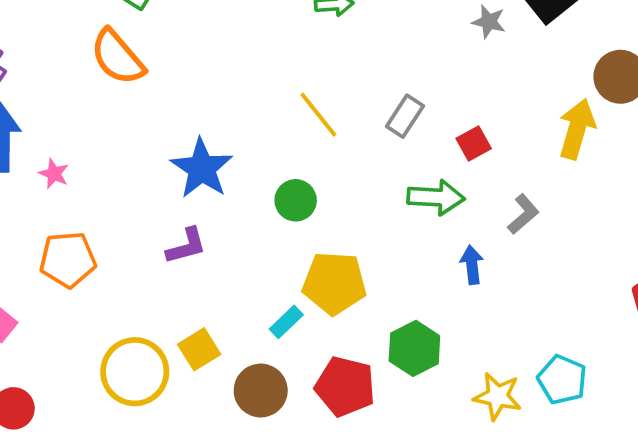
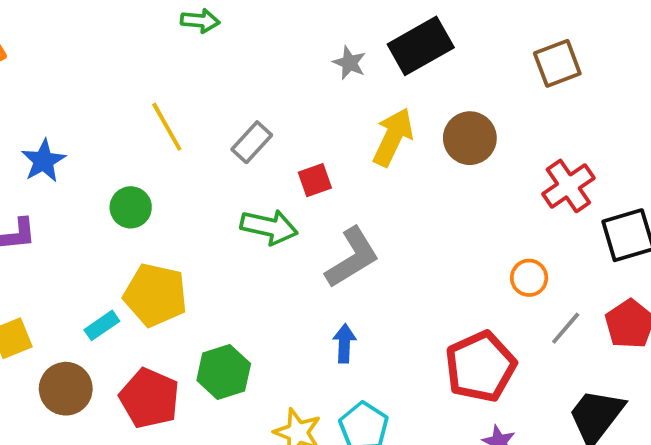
yellow arrow: (577, 129) -> (393, 137), moved
blue star: (202, 168) -> (44, 161), size x0.7
gray L-shape: (523, 214) -> (352, 258), size x1.6
blue arrow: (472, 265) -> (344, 343), moved

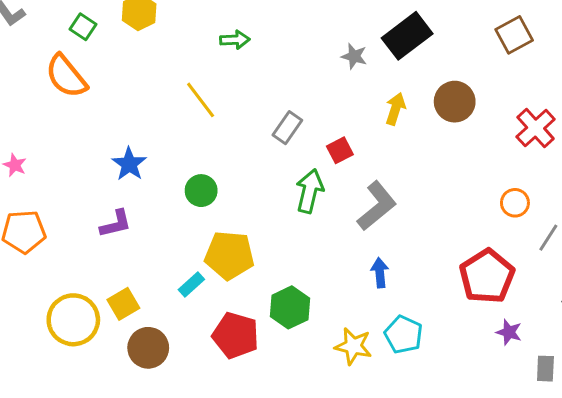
yellow line: (167, 127) -> (201, 100), moved
yellow arrow: (393, 137) -> (395, 109), size x0.7
green arrow: (269, 227) -> (310, 191), turned -81
brown circle: (66, 389) -> (148, 348), moved

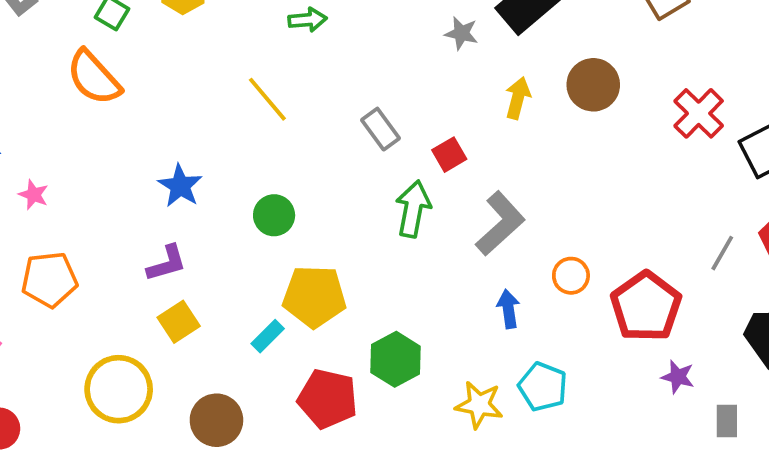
gray rectangle: (287, 128) -> (381, 129), turned -68
orange circle: (515, 203) -> (571, 276), moved
yellow square: (123, 304) -> (179, 322), moved

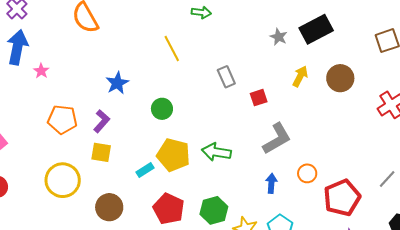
green arrow: (413, 209) -> (216, 152), moved, turned -104
purple L-shape: (167, 263) -> (102, 121), turned -45
orange pentagon: (49, 280) -> (62, 120), moved
yellow square: (179, 322) -> (101, 152), turned 30
green hexagon: (395, 359) -> (214, 210), moved

